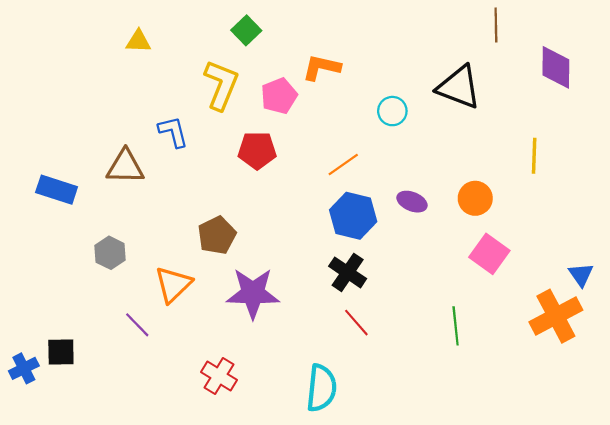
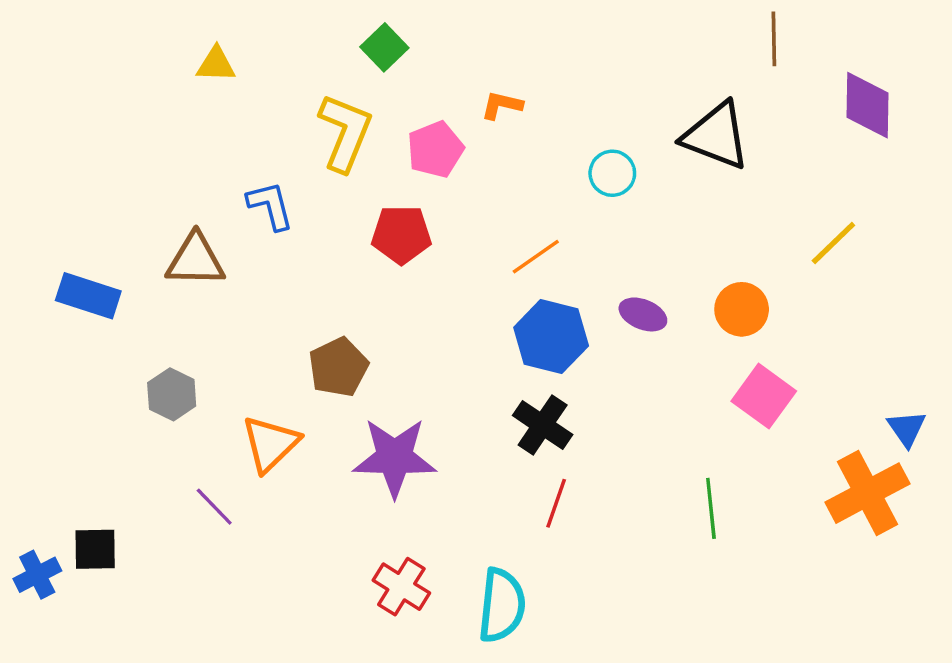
orange L-shape: (321, 67) -> (502, 105), size x0.7
yellow line: (534, 156) -> (833, 243), turned 44
red line: (356, 323) -> (556, 503), turned 60
red cross: (219, 376) -> (401, 587), moved

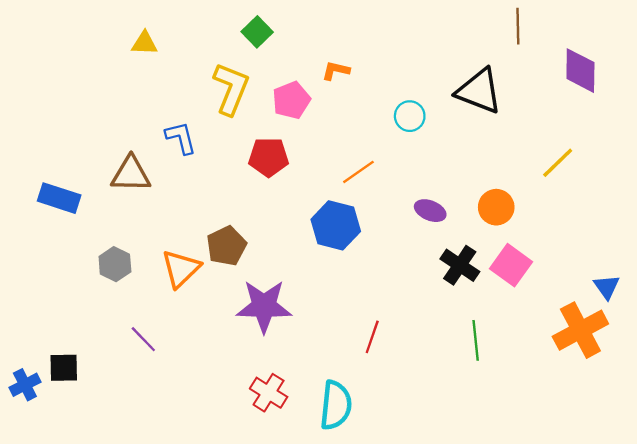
blue hexagon: (551, 337) -> (336, 225), moved
black cross: (543, 425) -> (460, 265), moved
orange triangle: (270, 444) -> (181, 269), moved

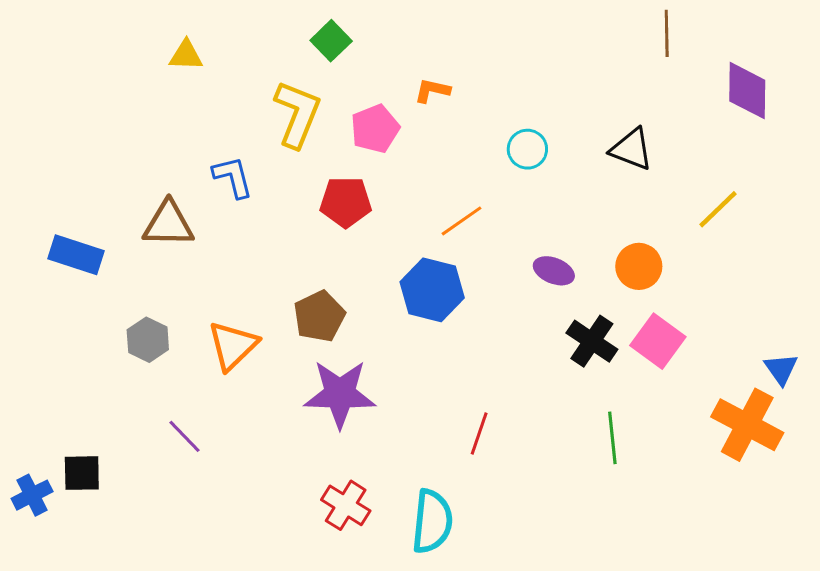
black triangle: (479, 91) -> (631, 149), moved, size x0.7
brown pentagon: (226, 246) -> (319, 316), moved
orange cross: (580, 330) -> (747, 425), turned -34

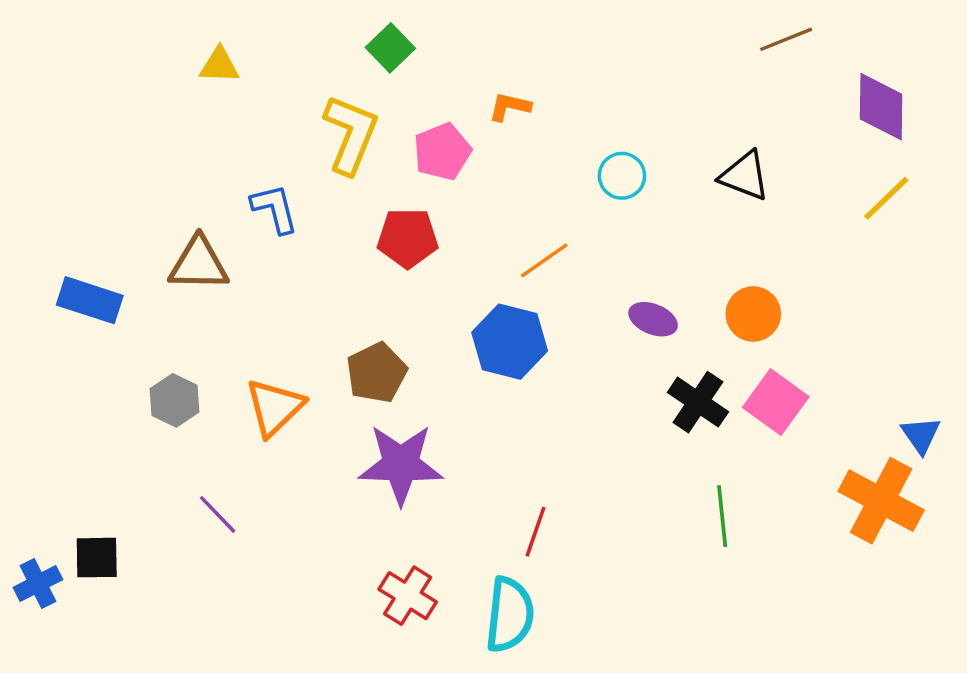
brown line: (667, 33) -> (786, 39), turned 69
yellow line: (718, 209) -> (886, 198), moved
red line: (479, 433) -> (536, 532), moved

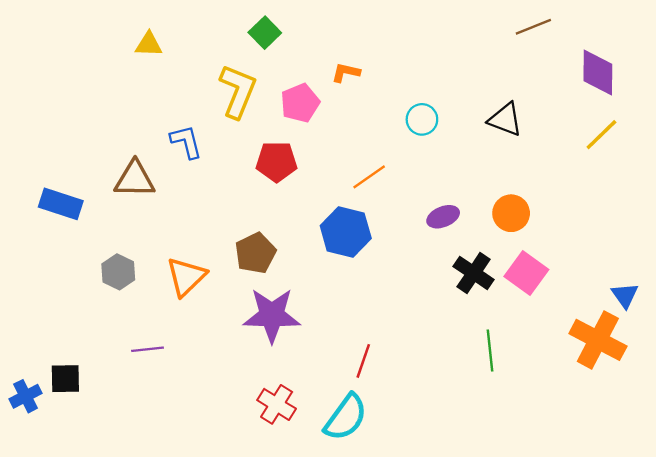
purple ellipse: (653, 319) -> (443, 217), turned -44
purple line: (218, 514) -> (148, 349), turned -52
cyan semicircle: (510, 615) -> (346, 417), turned 30

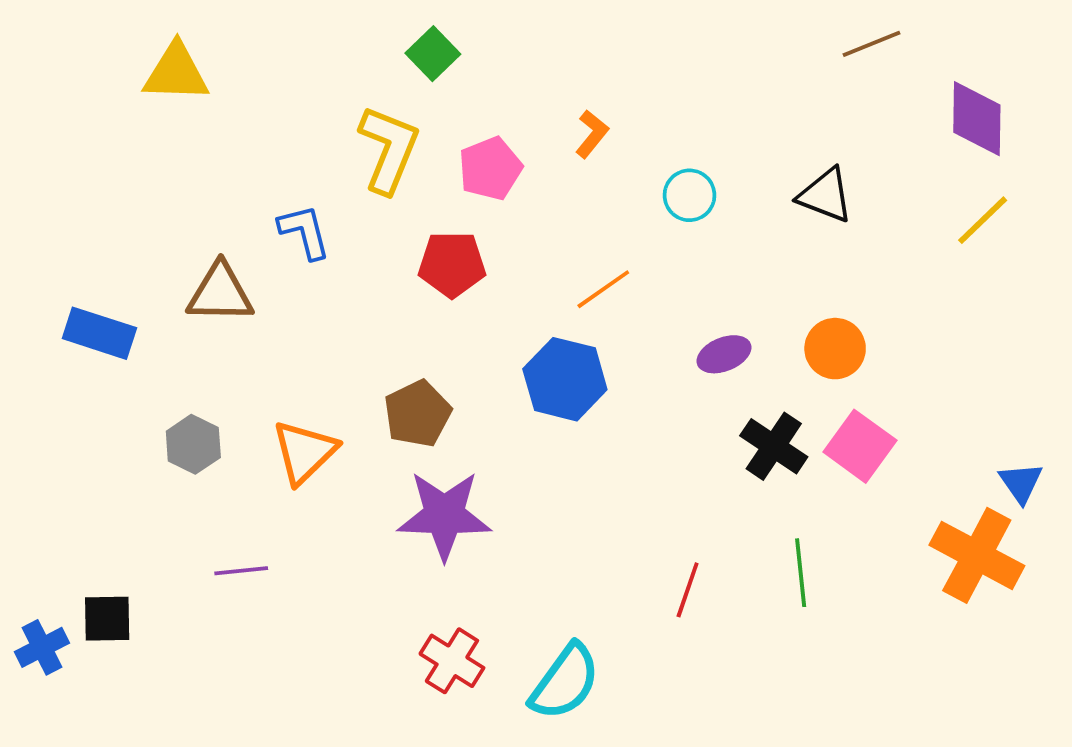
yellow triangle: (149, 44) -> (176, 73), moved, size x1.5
orange L-shape: (346, 72) -> (592, 134), moved, turned 116
red line: (363, 361) -> (688, 590), moved

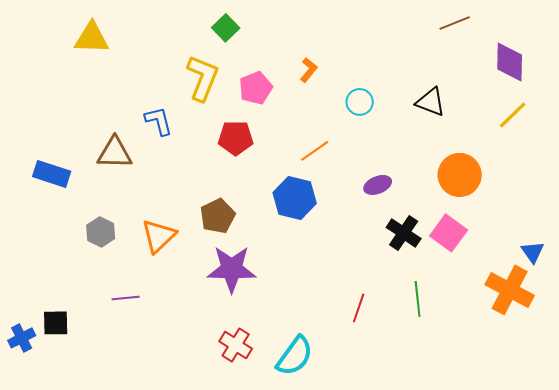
orange circle: (835, 349) -> (460, 175), moved, size x1.4

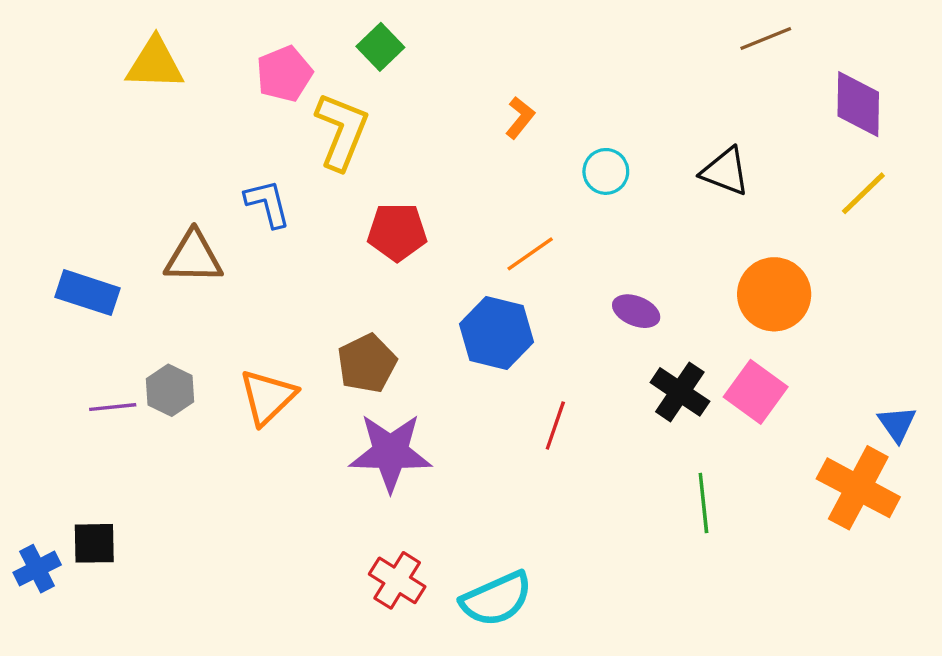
pink pentagon: (256, 88) -> (284, 74), moved
purple ellipse: (378, 185) -> (636, 311), turned 44
purple line: (126, 298) -> (113, 407), moved
red line: (359, 308) -> (555, 426), moved
cyan semicircle: (295, 356) -> (496, 599), turned 30

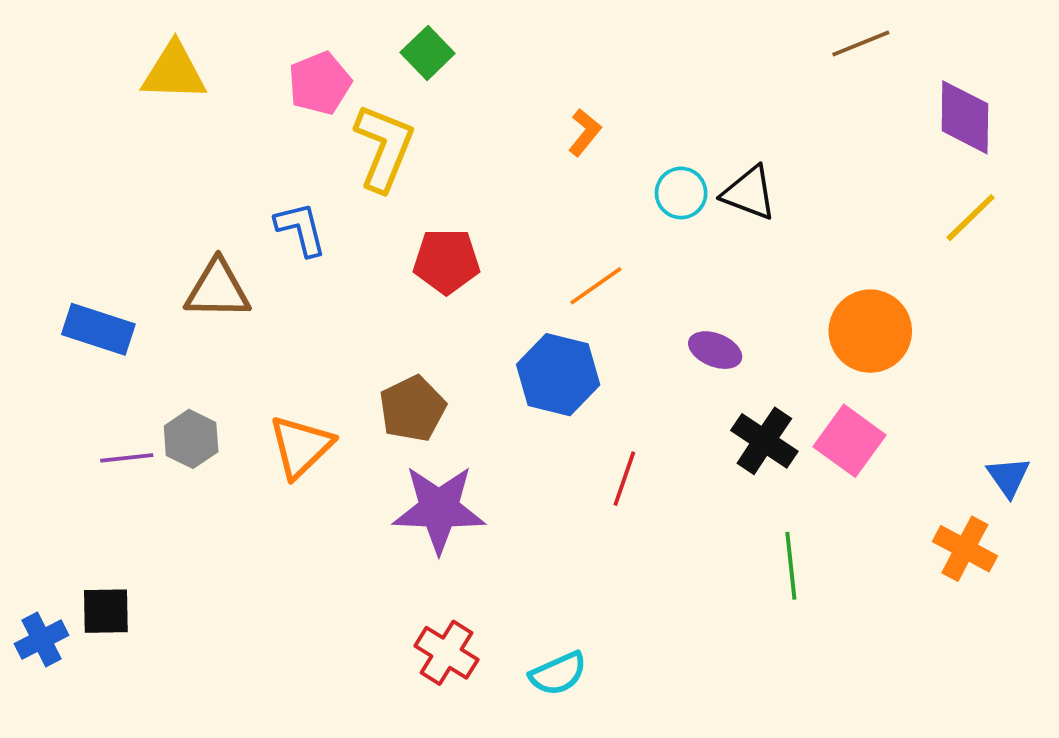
black triangle: (725, 171) -> (749, 193), moved
orange cross: (858, 488) -> (965, 549), size x0.7
cyan semicircle: (496, 599) -> (558, 674), size x0.7

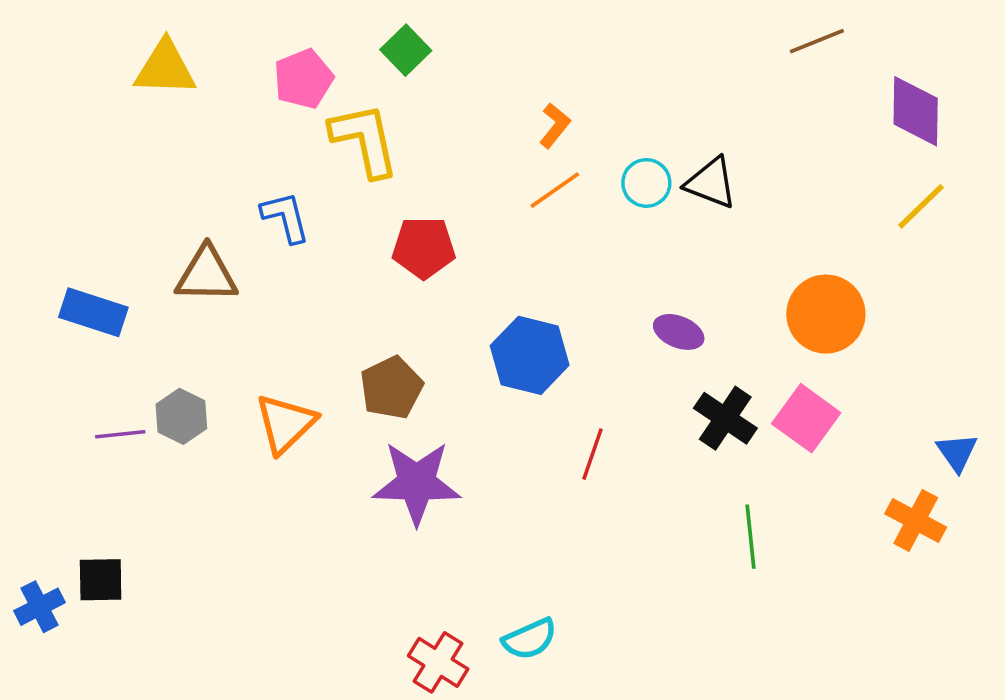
yellow L-shape: (384, 148) -> (364, 140), turned -34
orange line: (596, 286) -> (555, 190), moved
red cross: (446, 653) -> (438, 662), moved

